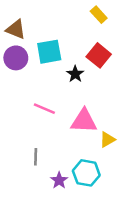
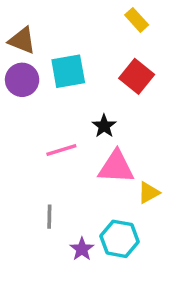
black star: (75, 74) -> (104, 126), moved
pink line: (44, 109) -> (61, 150), turned -40

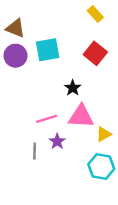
pink line: (61, 150) -> (46, 119), moved
cyan hexagon: (120, 239) -> (101, 166), moved
purple star: (82, 249) -> (57, 141), moved

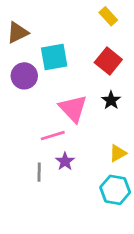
brown triangle: (15, 28) -> (17, 33), turned -48
purple circle: (15, 56) -> (24, 76), moved
black star: (73, 88) -> (111, 100), moved
pink triangle: (81, 116) -> (73, 108), moved, turned 44

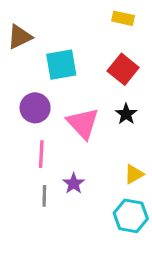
yellow rectangle: (108, 16) -> (123, 18), turned -36
purple circle: (24, 76) -> (35, 108), moved
pink line: (53, 136) -> (41, 154), moved, turned -70

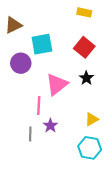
purple circle: (35, 108) -> (21, 63), moved
pink triangle: (83, 123) -> (57, 84), turned 35
pink line: (41, 154) -> (39, 106), moved

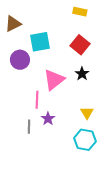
yellow triangle: (92, 119) -> (87, 113), turned -32

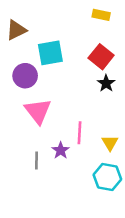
black star: (82, 74) -> (106, 83), moved
pink triangle: (54, 80) -> (38, 111), moved, turned -30
pink line: (37, 100) -> (80, 133), moved

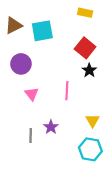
cyan square: (50, 53) -> (42, 31), moved
pink triangle: (38, 111) -> (32, 94), size x0.6
pink line: (80, 133) -> (67, 91), moved

